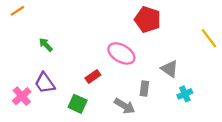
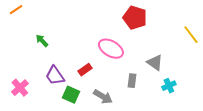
purple trapezoid: (45, 83) -> (55, 76), moved
gray arrow: (125, 106) -> (103, 97), moved

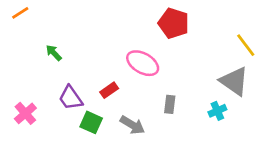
gray triangle: (155, 63) -> (234, 81), moved, size x1.4

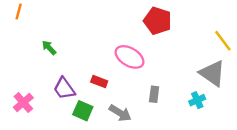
orange line: (20, 13) -> (19, 11), turned -42
red rectangle: (109, 90) -> (99, 81), turned 56

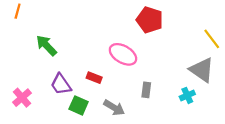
green arrow: (49, 48) -> (46, 45), size x1.5

